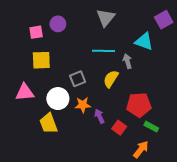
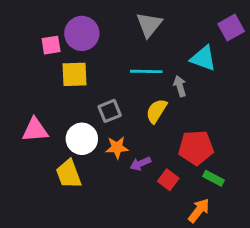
purple circle: (58, 24) -> (82, 33), size x1.5
yellow square: (41, 60) -> (75, 74), moved
purple arrow: (99, 116) -> (140, 164), turned -88

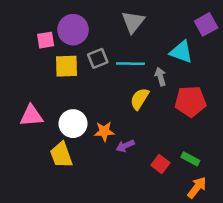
gray square: (110, 111) -> (98, 58), moved
red pentagon: (196, 148) -> (190, 101), moved
red square: (168, 180) -> (160, 164), moved
orange arrow: (199, 210) -> (197, 188), moved

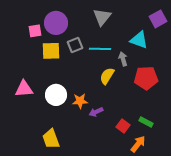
yellow trapezoid: (61, 155) -> (51, 139), moved
orange arrow: (197, 188) -> (138, 144), moved

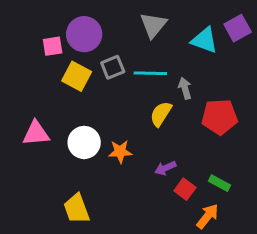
cyan triangle: (139, 40) -> (204, 40), moved
yellow square: (51, 51) -> (77, 76), turned 30
purple arrow: (96, 112) -> (165, 168), moved

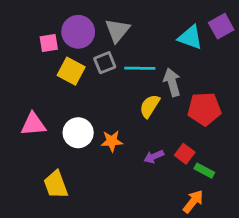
gray triangle: (153, 25) -> (117, 30), moved
gray arrow: (185, 88) -> (172, 82), size x1.4
red square: (185, 189) -> (185, 154), moved
yellow trapezoid: (77, 209) -> (56, 185), moved

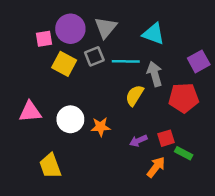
purple square: (221, 26) -> (199, 61), moved
cyan triangle: (190, 37) -> (153, 34), moved
red square: (185, 154) -> (166, 138), turned 36
orange arrow: (193, 201) -> (156, 167), moved

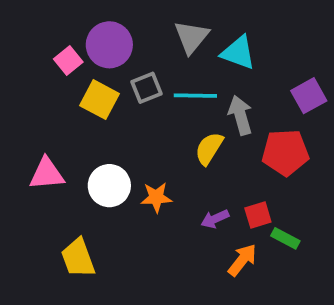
gray triangle: (106, 27) -> (191, 37), moved
pink square: (44, 39) -> (68, 60), turned -30

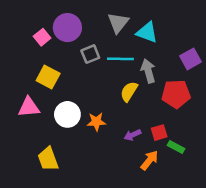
yellow square: (100, 100) -> (48, 77), moved

